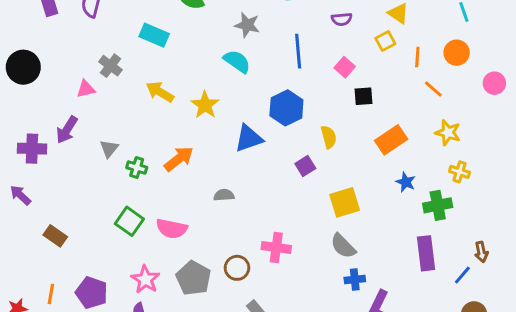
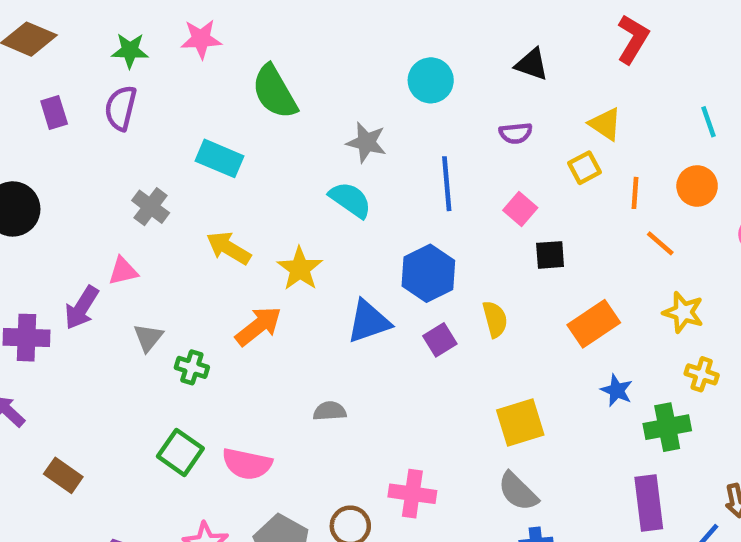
pink triangle: (86, 89) -> (123, 271), moved
orange arrow: (179, 159) -> (258, 326), moved
purple square: (305, 166) -> (440, 340), moved

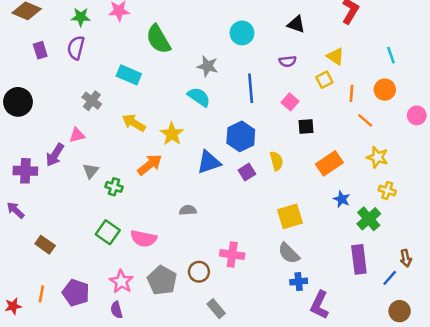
green cross: (667, 427) -> (369, 219), turned -30

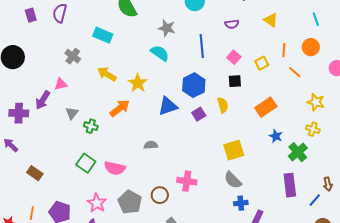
yellow square: (324, 80) -> (262, 63), moved
black square: (306, 127) -> (235, 81), moved
yellow star: (377, 157) -> (316, 102), moved

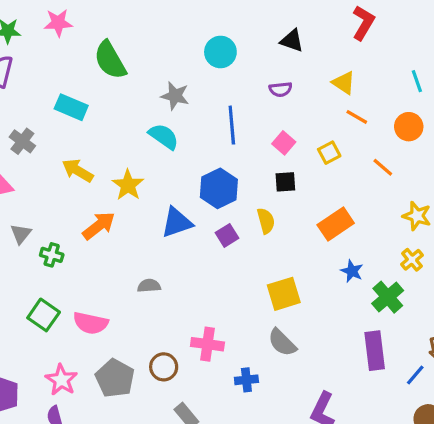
orange line: (284, 50) -> (357, 117), moved, turned -64
yellow cross: (313, 129) -> (412, 260), turned 32
blue cross: (241, 203) -> (246, 380), moved

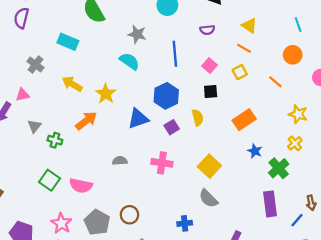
orange line: (357, 117) -> (244, 48), moved
yellow square: (284, 294) -> (209, 166), turned -30
pink cross: (207, 344) -> (162, 163), moved

